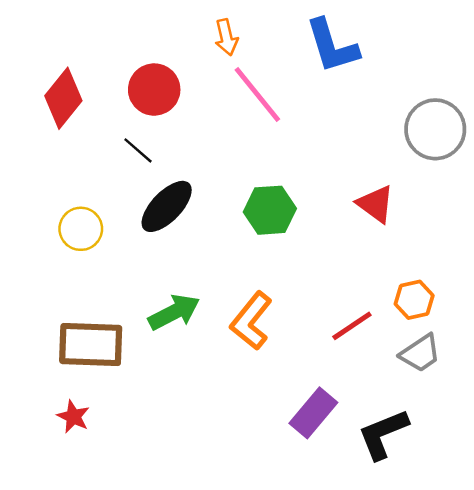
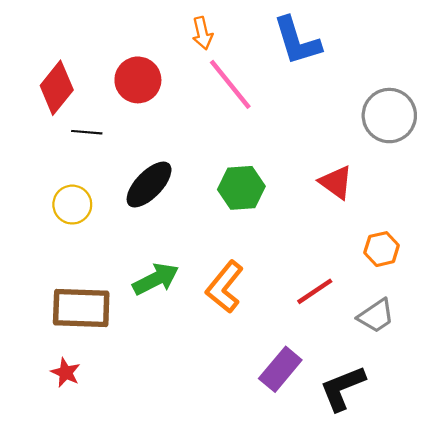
black line: (138, 150) -> (87, 132), moved, turned -36
orange hexagon: (414, 300) -> (382, 249), moved

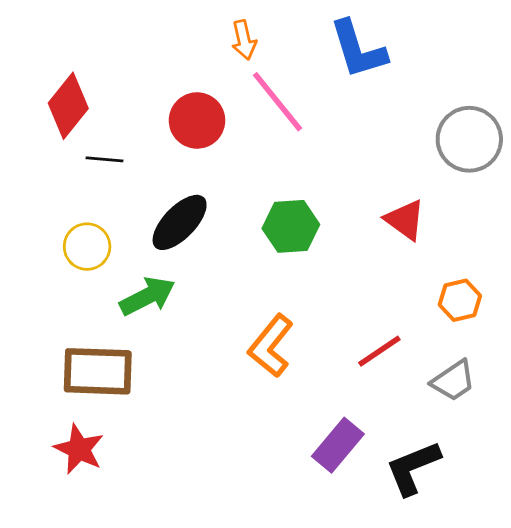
red circle: (138, 80) -> (197, 120), moved
green arrow: (156, 279) -> (147, 296), moved
red star: (66, 373) -> (79, 449), size x1.4

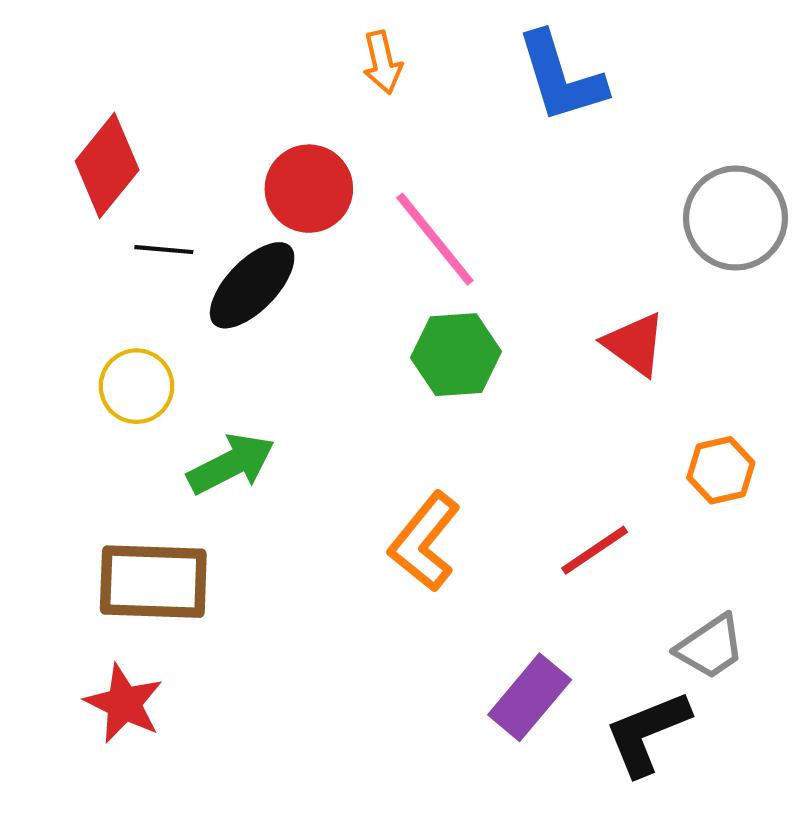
pink line: (277, 102) -> (435, 239), moved
black ellipse: (180, 222) -> (252, 285), moved
gray trapezoid: (453, 381) -> (710, 647), moved

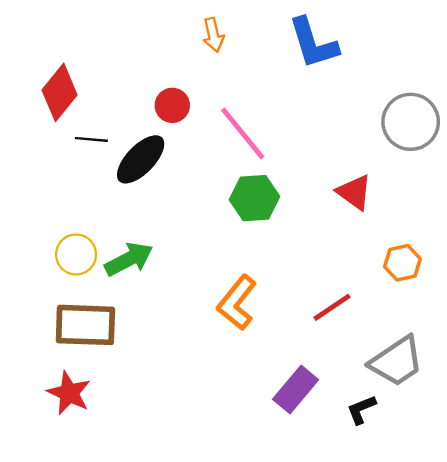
red circle: (309, 189) -> (172, 105), size x0.7
yellow circle: (137, 386) -> (76, 254), moved
gray trapezoid: (710, 647) -> (397, 361), size x1.4
black L-shape: (647, 733) -> (361, 409), size x0.6

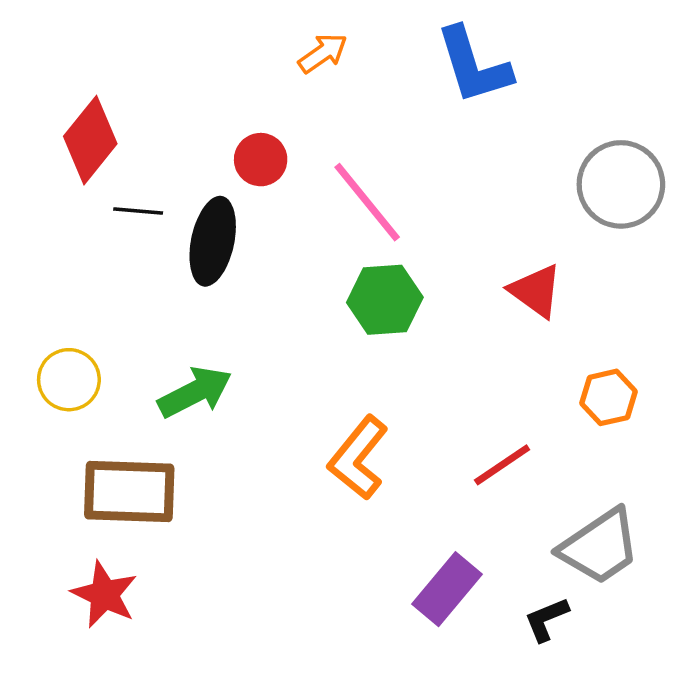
orange arrow: (213, 35) -> (323, 53), turned -112
black ellipse: (141, 159) -> (213, 241), turned -32
yellow circle: (76, 254) -> (69, 380), moved

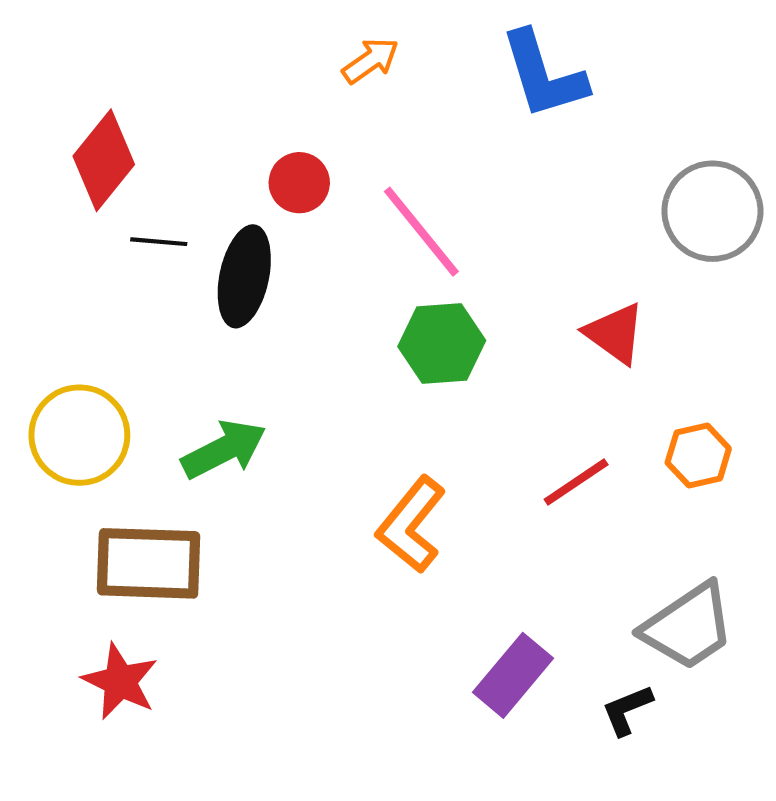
yellow circle: (69, 380) -> (79, 435), size x1.4
red line: (502, 465) -> (576, 482), moved

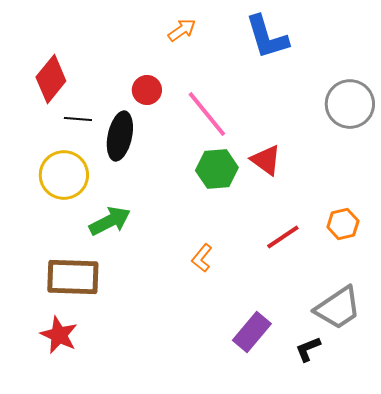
red triangle: (615, 333) -> (266, 160), moved
yellow circle: (79, 435) -> (64, 175), moved
orange L-shape: (411, 525) -> (202, 258), size x0.6

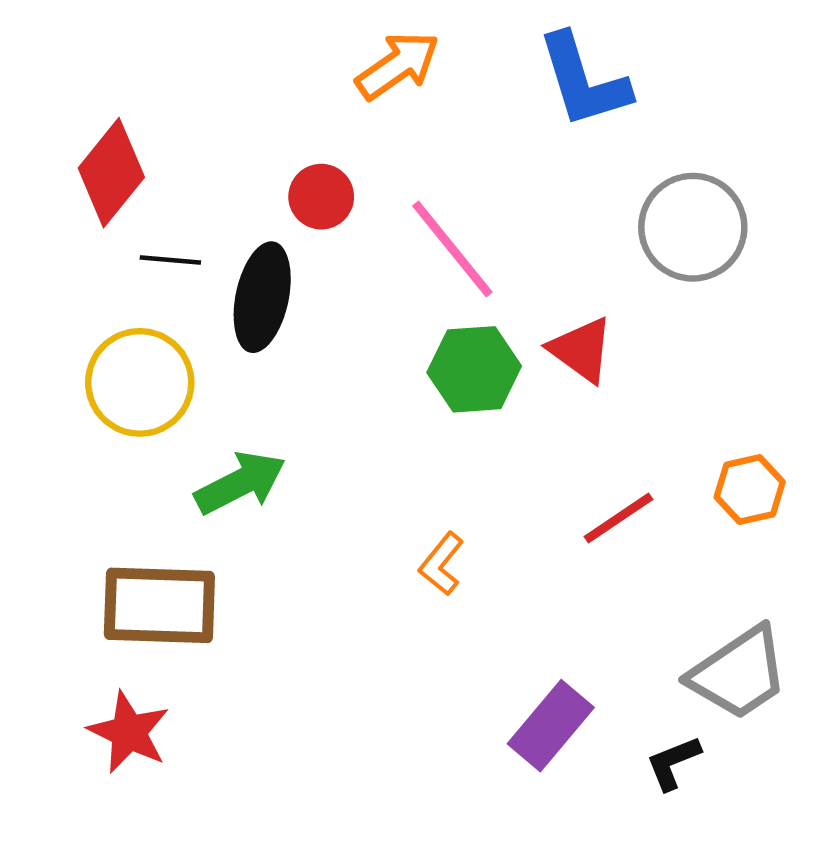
orange arrow: (182, 30) -> (398, 65), size x1.4
gray circle: (350, 104) -> (693, 227), moved

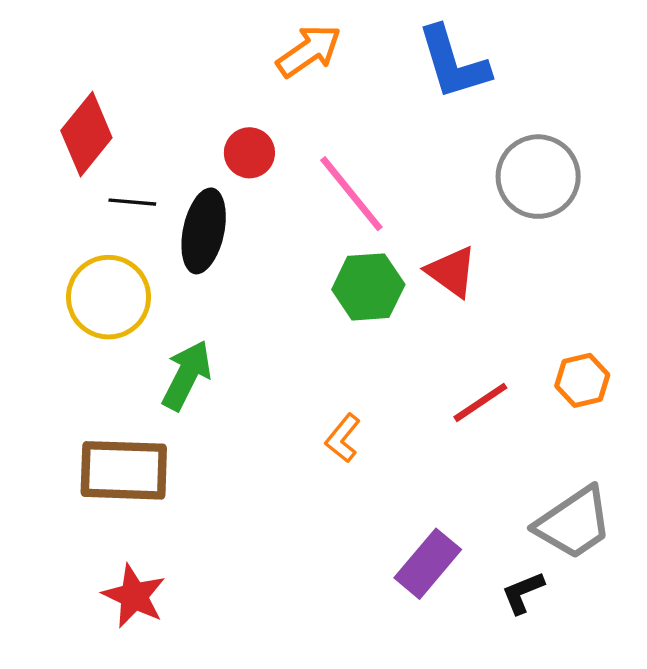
green arrow: (240, 483) -> (187, 375), turned -36
red star: (129, 732) -> (134, 596), moved

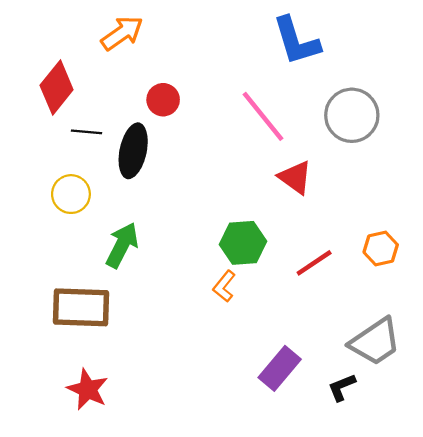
orange arrow: (309, 51) -> (122, 33), moved
pink line: (351, 194) -> (263, 116), moved
green hexagon: (368, 287) -> (243, 243), moved
yellow circle: (109, 297) -> (71, 194), size x0.7

